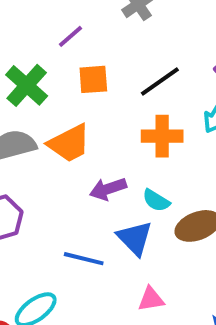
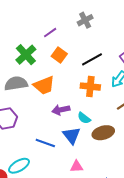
orange square: (93, 79) -> (59, 55), turned 35

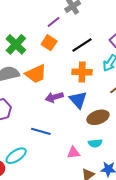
purple line: (50, 33) -> (54, 22), moved
cyan semicircle: (84, 118) -> (95, 143), moved, turned -40
blue triangle: (72, 135) -> (78, 100), moved

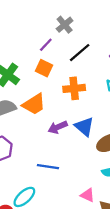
black line: (82, 45) -> (80, 53), moved
orange cross: (82, 72) -> (74, 88), moved
pink triangle: (73, 153) -> (87, 195), moved, turned 40

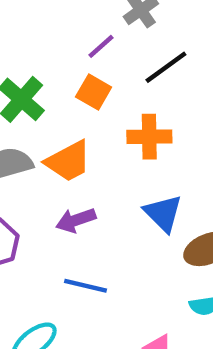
purple arrow: (58, 127) -> (76, 220), moved

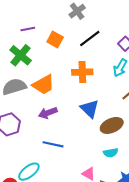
purple line: (101, 46) -> (28, 29), moved, turned 32
orange square: (94, 92) -> (55, 40), moved

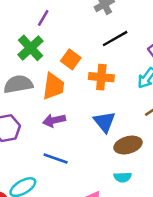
purple line: (28, 29) -> (43, 18), turned -56
orange square: (55, 40) -> (71, 59), moved
orange trapezoid: (44, 85) -> (53, 86), turned -60

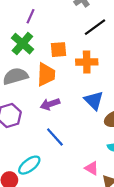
orange square: (71, 59) -> (58, 50), turned -35
blue line: (56, 158) -> (55, 137), turned 35

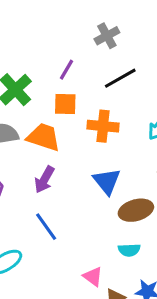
purple line: (31, 16) -> (66, 70), moved
orange trapezoid: (46, 75) -> (44, 137), turned -80
purple arrow: (50, 104) -> (44, 179), turned -48

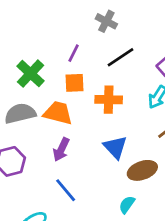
gray cross: (107, 36) -> (106, 21), turned -30
cyan semicircle: (129, 250) -> (127, 205), moved, turned 132

